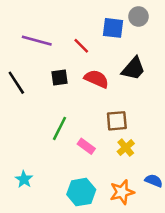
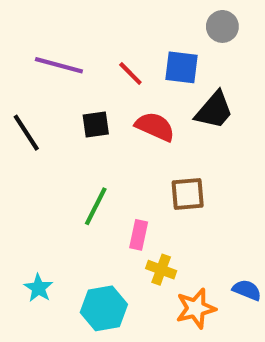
blue square: (113, 28) -> (182, 67), moved
pink rectangle: (86, 146) -> (139, 235), turned 66
yellow cross: (126, 148) -> (161, 270), moved, turned -30
cyan hexagon: (81, 192) -> (104, 308), moved

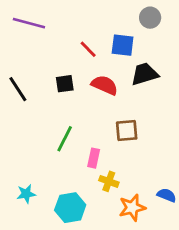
purple line: (59, 65) -> (29, 23), moved
black trapezoid: (214, 110) -> (145, 74), turned -148
cyan star: (39, 288) -> (26, 194), turned 30

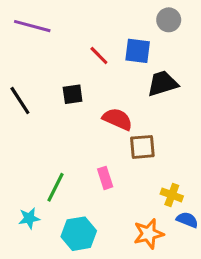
red semicircle: (105, 85) -> (118, 119), moved
green line: (65, 139) -> (56, 187), moved
pink rectangle: (94, 158) -> (105, 178), turned -30
yellow cross: (109, 181) -> (172, 195), moved

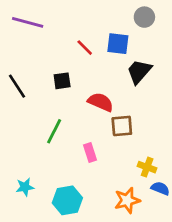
black trapezoid: (162, 83) -> (139, 72), turned -32
green line: (56, 187) -> (54, 131), moved

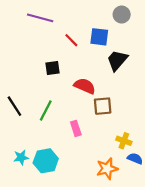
purple line: (28, 22) -> (40, 18), moved
black line: (17, 86) -> (14, 106), moved
cyan hexagon: (67, 200) -> (46, 161), moved

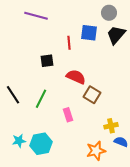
red line: (71, 40) -> (69, 43), moved, turned 40
black trapezoid: (117, 60) -> (116, 35), moved
brown square: (103, 106) -> (92, 95), turned 36
yellow cross: (124, 141) -> (111, 126), turned -32

